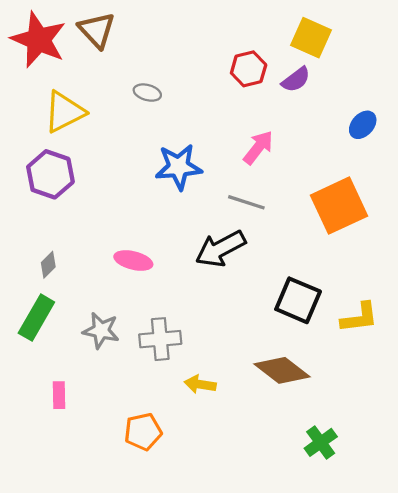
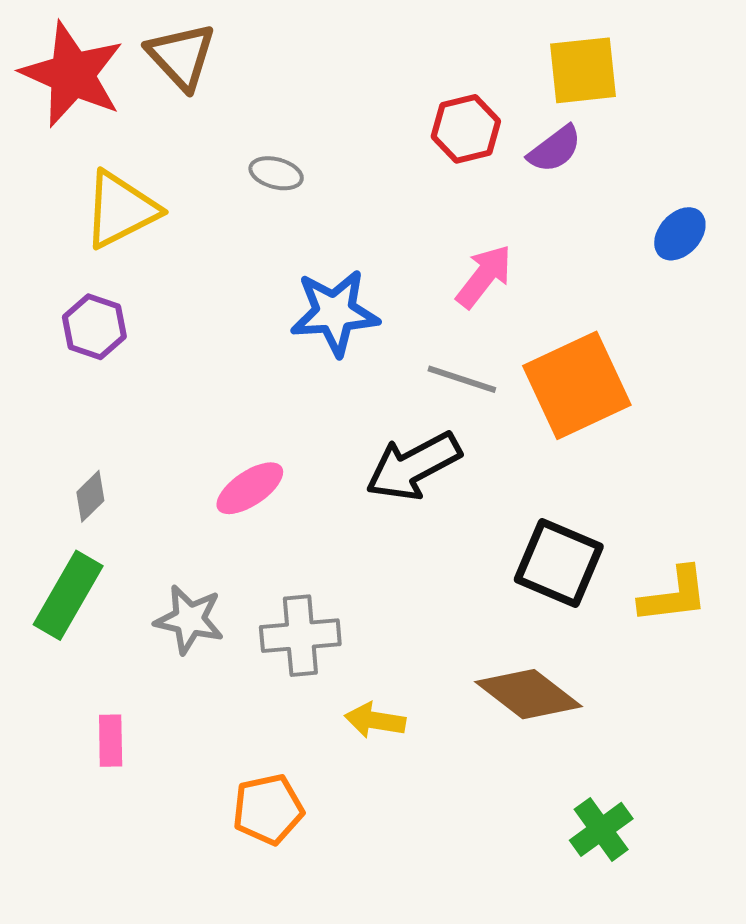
yellow square: (311, 38) -> (583, 70), turned -30
purple hexagon: (50, 174) -> (94, 327), size x0.7
orange square: (339, 206) -> (577, 385), moved
pink ellipse: (133, 260) -> (250, 488), turned -48

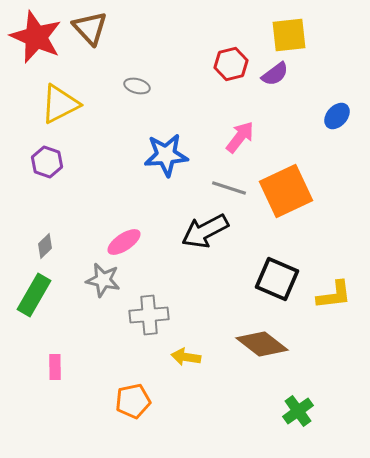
gray star: (189, 619) -> (103, 280), moved

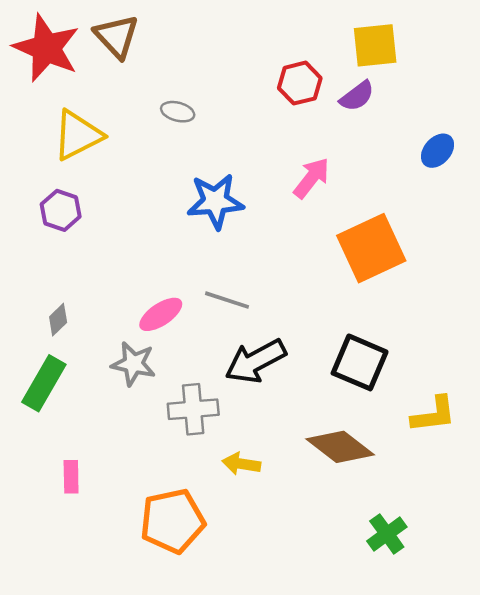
gray line: (229, 188) -> (227, 300), moved
black arrow: (205, 231) -> (256, 361), moved
yellow L-shape: (334, 295) -> (434, 414), moved
orange pentagon: (133, 401) -> (172, 521), size x1.4

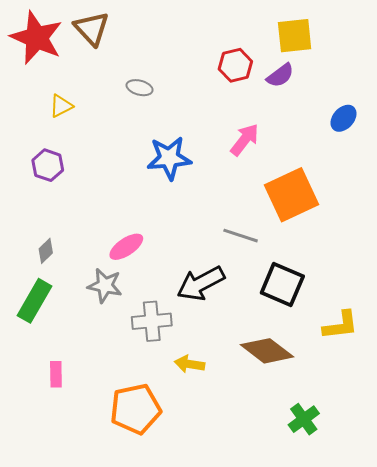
yellow triangle: (78, 135) -> (61, 106), size x0.6
gray line: (227, 300) -> (241, 236), moved

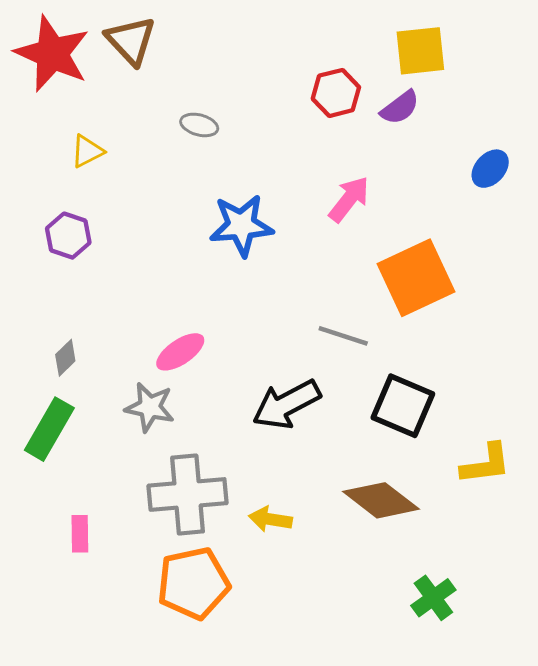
gray cross: (152, 321) -> (188, 494), moved, size x1.4

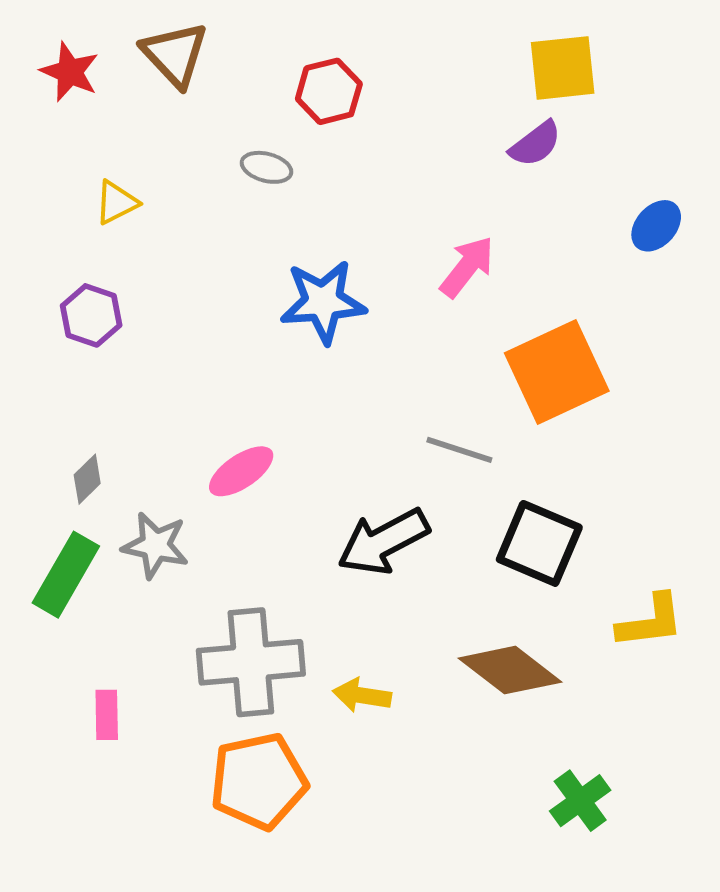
red star: (52, 54) -> (70, 72), size x0.6
red hexagon: (336, 93) -> (329, 91), moved
gray star: (150, 407) -> (155, 545), moved

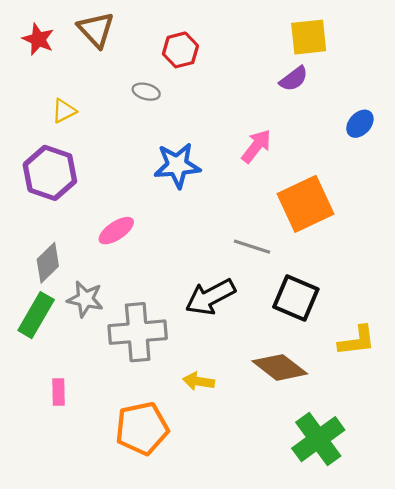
purple hexagon: (91, 315) -> (50, 173), size x1.6
pink ellipse: (241, 471) -> (116, 231), moved
gray diamond: (87, 479) -> (48, 263), size x1.5
gray cross: (251, 662) -> (138, 332), moved
green cross: (580, 801) -> (318, 439), size x1.6

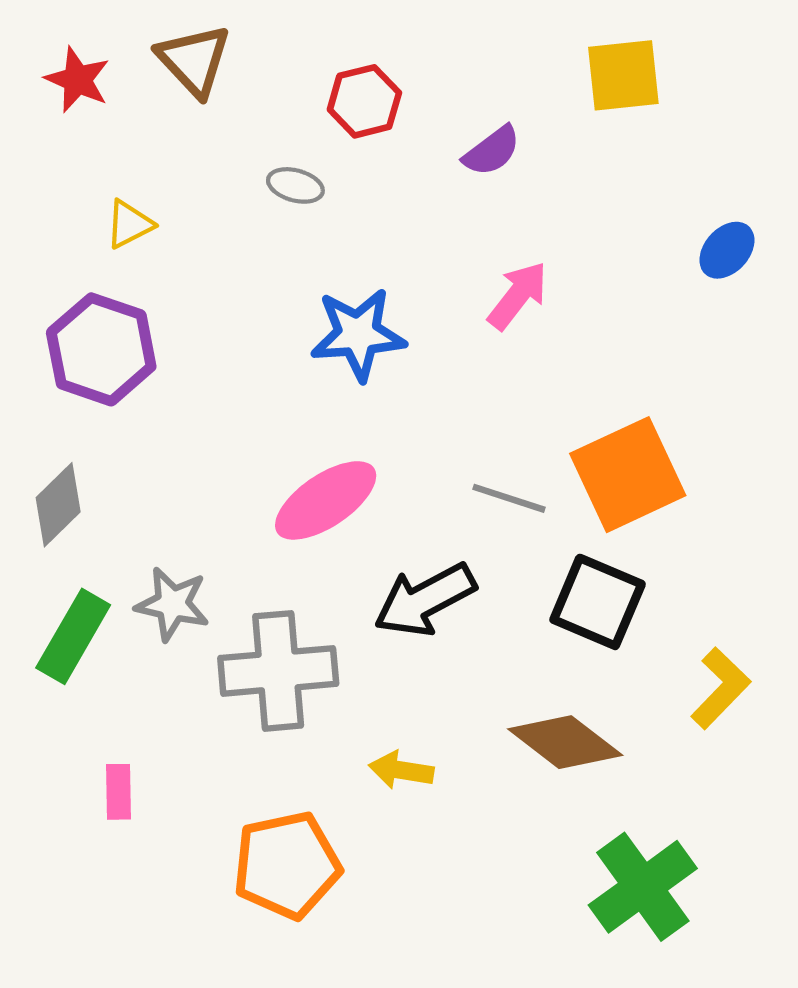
purple semicircle: (294, 79) -> (492, 151), moved
orange square: (305, 204) -> (628, 475), moved
pink ellipse: (116, 231) -> (326, 500), moved, size x1.4
gray diamond: (48, 263) -> (58, 505), moved
yellow L-shape: (357, 341) -> (721, 688), turned -39

